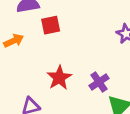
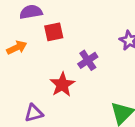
purple cross: (99, 82) -> (88, 60), moved

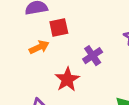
orange arrow: (17, 48) -> (39, 47), moved

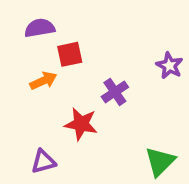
red star: (67, 80) -> (81, 124), turned -30

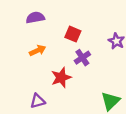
red square: (70, 54) -> (73, 34), moved, turned 35
red star: (81, 124) -> (61, 78), turned -30

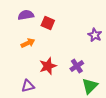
red square: (73, 34) -> (48, 23), moved
purple cross: (82, 58) -> (77, 66), moved

